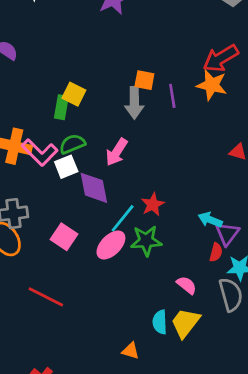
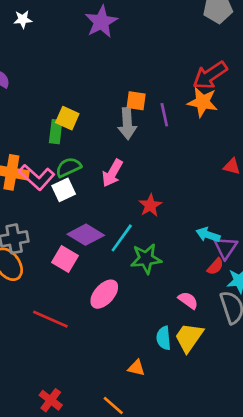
purple diamond: (94, 188) -> (86, 235), moved, turned -44
red star: (153, 204) -> (150, 205), moved
pink ellipse: (111, 245) -> (104, 294), moved
red semicircle: (216, 252) -> (215, 267), turned 30

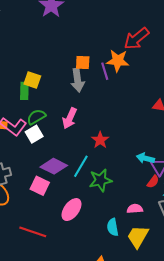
orange star: (203, 102) -> (118, 61), moved
pink semicircle: (188, 300) -> (135, 209), turned -35
cyan semicircle: (164, 338) -> (113, 227), moved

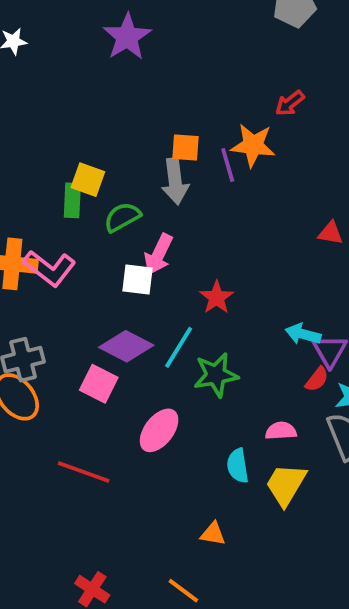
red arrow: (136, 39) -> (290, 103), size x0.6
green semicircle: (36, 117) -> (122, 217), moved
white square: (34, 134) -> (138, 280), moved, turned 36

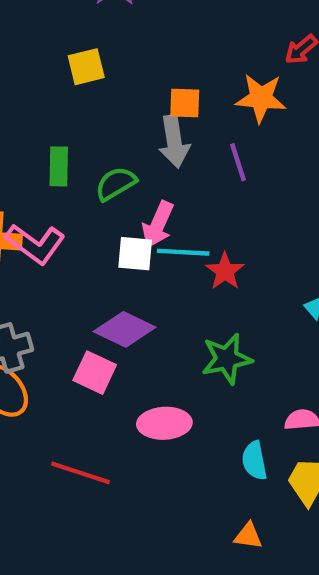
purple line: (228, 165) -> (238, 162), moved
yellow square: (88, 180) -> (86, 67), moved, turned -32
cyan line: (179, 347) -> (183, 252), moved, turned 63
pink ellipse: (159, 430) -> (164, 423), turned 51
orange triangle: (213, 534) -> (248, 536), moved

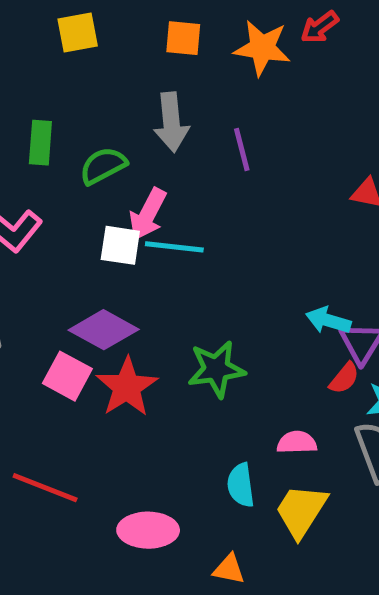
orange star: (261, 98) -> (262, 48), moved
orange square: (185, 103) -> (183, 38), moved
red star: (225, 271) -> (127, 387), moved, size x1.4
pink ellipse: (164, 423) -> (148, 530), moved

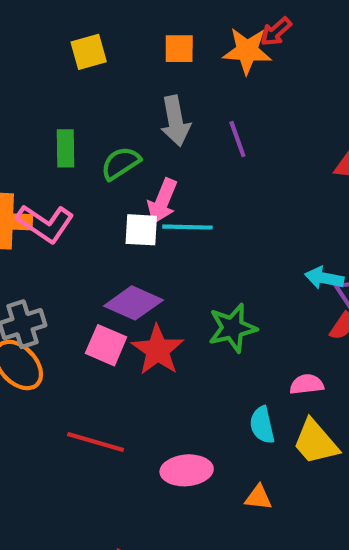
red arrow: (320, 27) -> (276, 32), moved
yellow trapezoid: (301, 511) -> (316, 442), turned -68

